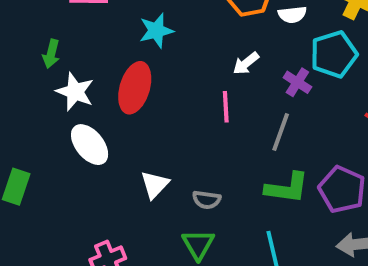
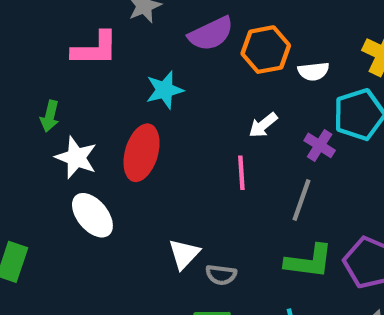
white triangle: (155, 185) -> (184, 254), moved

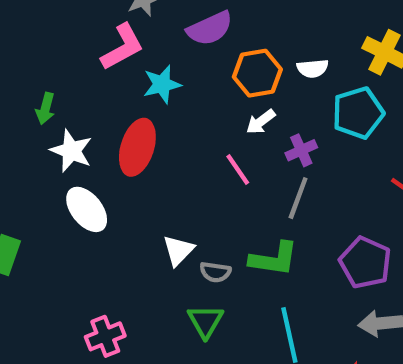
pink L-shape: (95, 49) -> (122, 47), moved, turned -30
orange hexagon: (266, 50) -> (257, 73), moved
purple cross: (320, 145) -> (301, 150), moved, turned 32
pink line: (241, 173) -> (238, 169), turned -32
green L-shape: (309, 261) -> (274, 259), moved

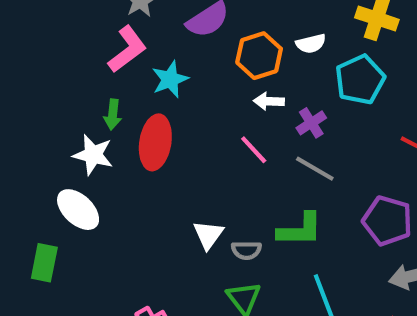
green arrow: (45, 108) -> (113, 114), moved
white arrow: (261, 122) -> (269, 101), turned 48
gray line: (298, 198) -> (315, 169), turned -72
white ellipse: (87, 209) -> (78, 210), moved

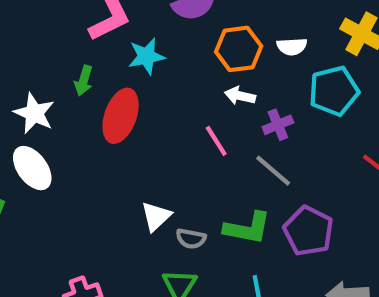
white star: (93, 155) -> (34, 113), moved
purple pentagon: (387, 221) -> (308, 231), moved

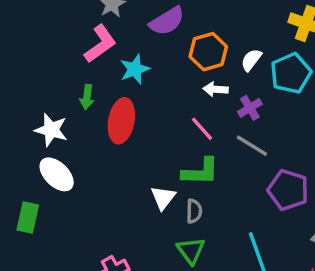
white semicircle: (292, 46) -> (251, 60), moved, turned 140
green L-shape: (247, 228) -> (201, 172), moved
gray semicircle: (191, 239) -> (194, 211), turned -90

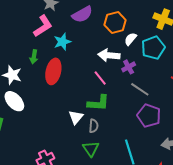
orange hexagon: (208, 52) -> (115, 22), moved
white arrow: (215, 89) -> (109, 55), size x1.5
gray line: (252, 146) -> (140, 89), moved

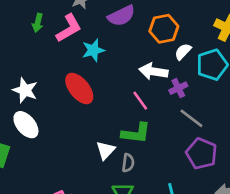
green arrow: (34, 57) -> (38, 23), moved
red ellipse: (53, 71) -> (79, 89), turned -55

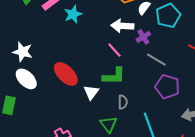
red ellipse: (79, 89) -> (66, 74), moved
gray semicircle: (128, 163) -> (123, 102), moved

